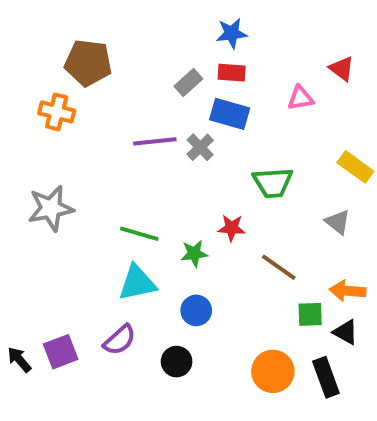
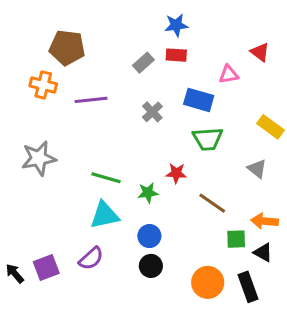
blue rectangle: (230, 114) -> (199, 100), moved
purple line: (155, 141) -> (91, 100), moved
black circle: (177, 362) -> (151, 266), moved

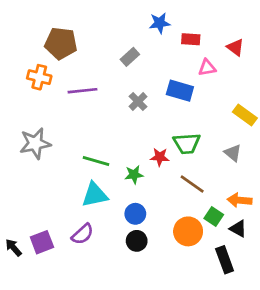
red rectangle: (176, 55) -> (191, 39), moved
green trapezoid: (208, 139) -> (187, 143), moved
green square: (236, 239) -> (214, 216), turned 36
orange circle: (208, 282) -> (188, 231), moved

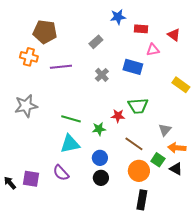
gray triangle: (233, 153) -> (165, 130), moved, turned 32
brown line: (192, 184) -> (134, 144), moved
purple semicircle: (83, 234) -> (61, 173), turned 90
purple square: (42, 242) -> (31, 179), turned 30
black rectangle: (225, 260) -> (142, 200), moved, turned 30

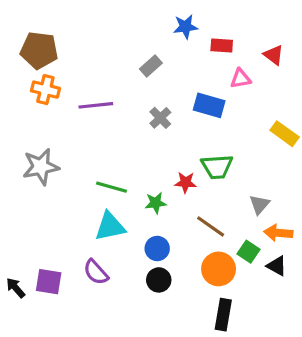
brown pentagon: (45, 32) -> (39, 50), moved

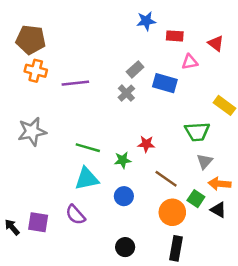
gray rectangle: (151, 66) -> (135, 69), moved
green trapezoid: (217, 167) -> (197, 132), moved
black circle: (159, 280) -> (125, 247), moved

